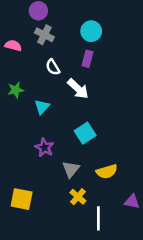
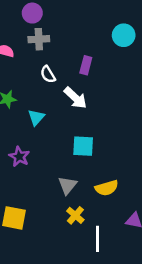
cyan circle: (91, 31) -> (124, 35), moved
gray cross: (44, 35) -> (39, 39), turned -30
cyan square: (85, 133) -> (83, 146), turned 36
purple star: (44, 148) -> (19, 157), moved

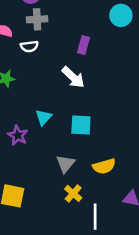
white semicircle: (48, 74) -> (29, 46), moved, turned -66
cyan triangle: (36, 117) -> (44, 117), moved

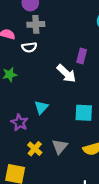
purple rectangle: (83, 45) -> (82, 56), moved
cyan square: (81, 125) -> (84, 113), moved
yellow cross: (73, 193) -> (35, 149), moved

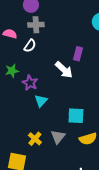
white semicircle: (29, 47) -> (30, 46), turned -48
cyan square: (84, 113) -> (76, 116), moved
purple star: (19, 123) -> (30, 83), moved

